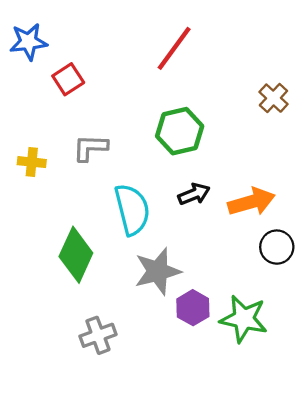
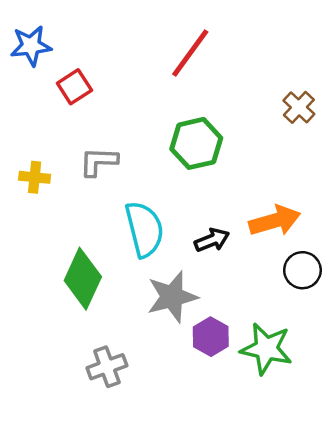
black arrow: (194, 194) -> (212, 240), moved

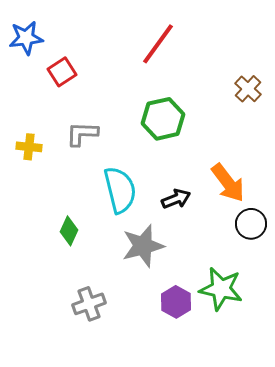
orange arrow: (275, 221) -> (228, 183), turned 69
green diamond: (83, 279) -> (69, 231), size x0.6
purple hexagon: (211, 337) -> (176, 302), moved

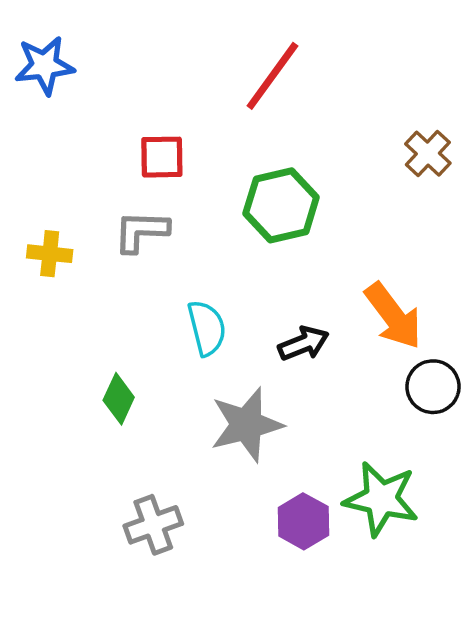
red square: (62, 72) -> (162, 157), moved, turned 32
cyan semicircle: (120, 190) -> (207, 328), size x0.7

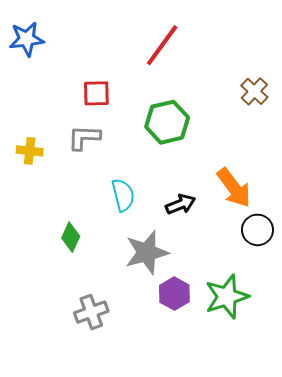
green star: (381, 499) -> (227, 297), turned -30
purple hexagon: (303, 521) -> (174, 294), moved

